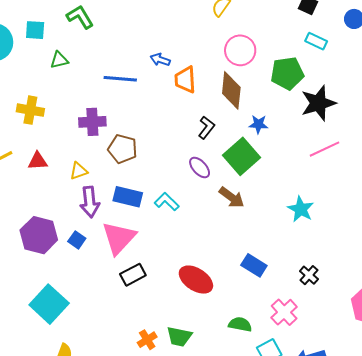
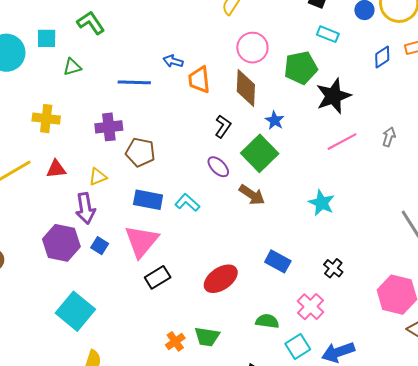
blue star: (258, 124) -> (275, 120), turned 30
purple arrow: (90, 202) -> (85, 208), moved
red ellipse: (196, 280) -> (221, 279), turned -64

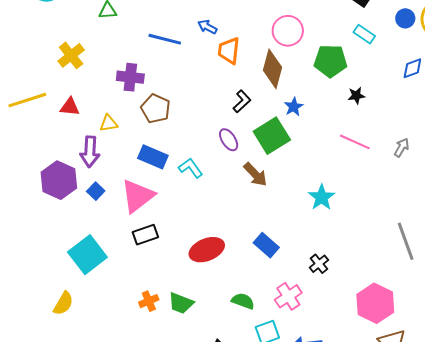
black star: (333, 96) -> (356, 96), size x0.5
yellow cross: (46, 119) -> (71, 55), turned 32
pink line: (342, 142) -> (355, 142), turned 40
cyan square: (75, 311) -> (87, 255), moved

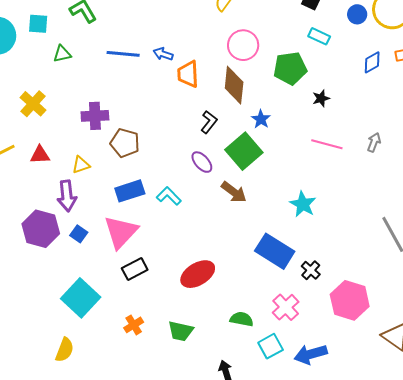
blue line: (165, 39) -> (123, 54), moved
blue rectangle: (153, 157) -> (130, 191), turned -32
blue rectangle: (266, 245) -> (275, 251), moved, size x1.5
orange cross: (149, 301) -> (134, 325), moved
pink hexagon: (375, 303) -> (350, 300), moved

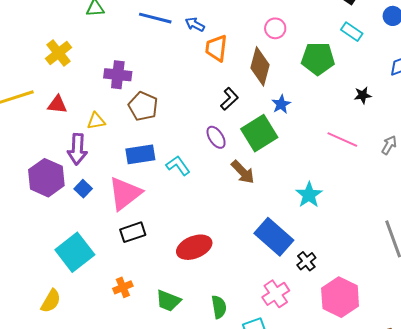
pink circle: (243, 45) -> (275, 28), size x0.7
black star: (321, 98) -> (363, 95), moved
green semicircle: (242, 319) -> (219, 307), moved, turned 60

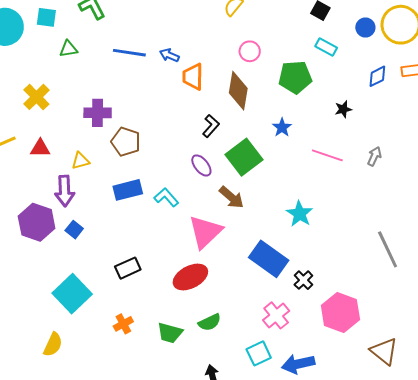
blue star: (281, 104) -> (282, 127), moved
pink triangle: (125, 193) -> (205, 232), moved
green semicircle: (219, 307) -> (210, 322), moved, turned 80

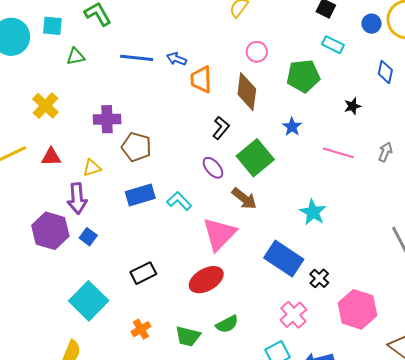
blue diamond: (377, 76) -> (385, 72), turned -50

